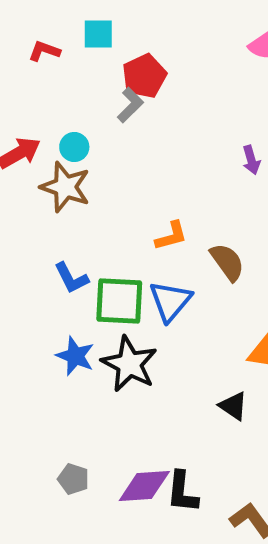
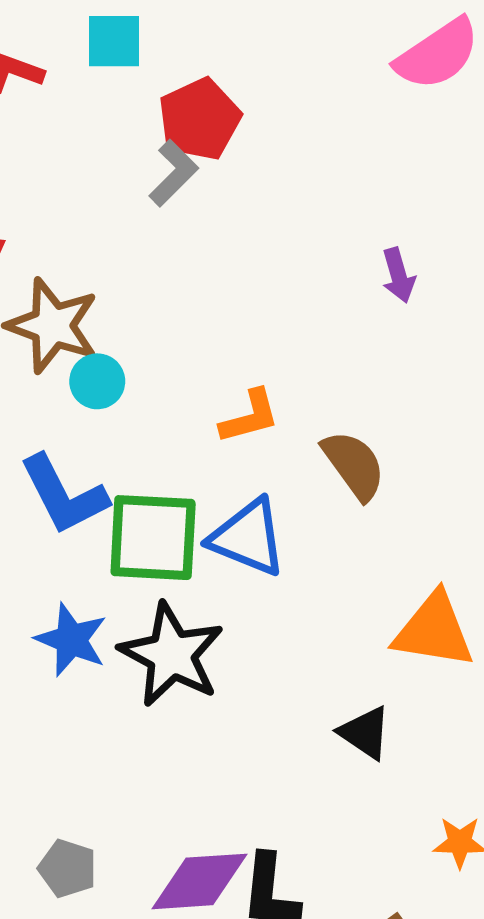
cyan circle: (74, 147) -> (97, 381), moved
blue L-shape: (71, 278) -> (64, 495), size x1.4
blue triangle: (170, 301) -> (248, 538), turned -48

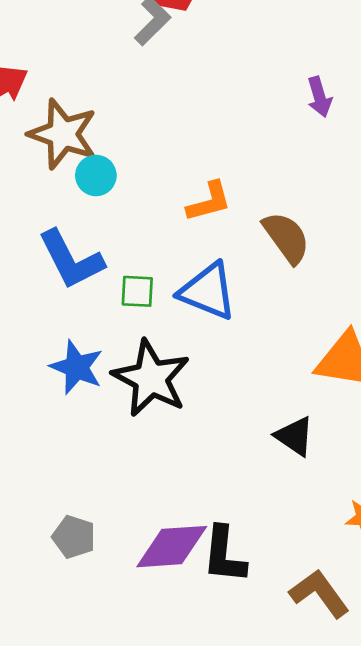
green square: (153, 538) -> (137, 291), size x0.5

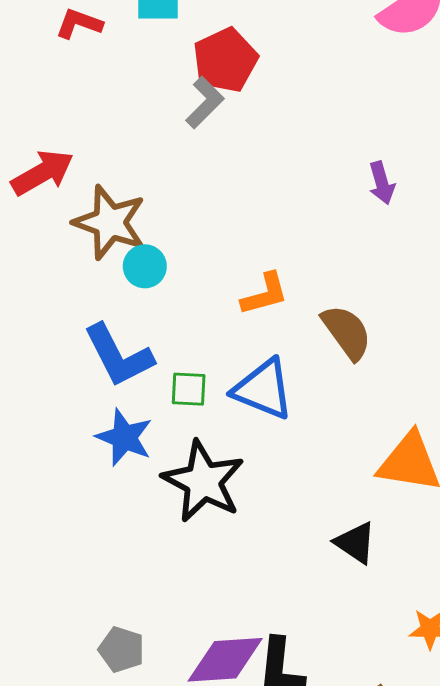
blue star: (77, 367) -> (124, 437), moved

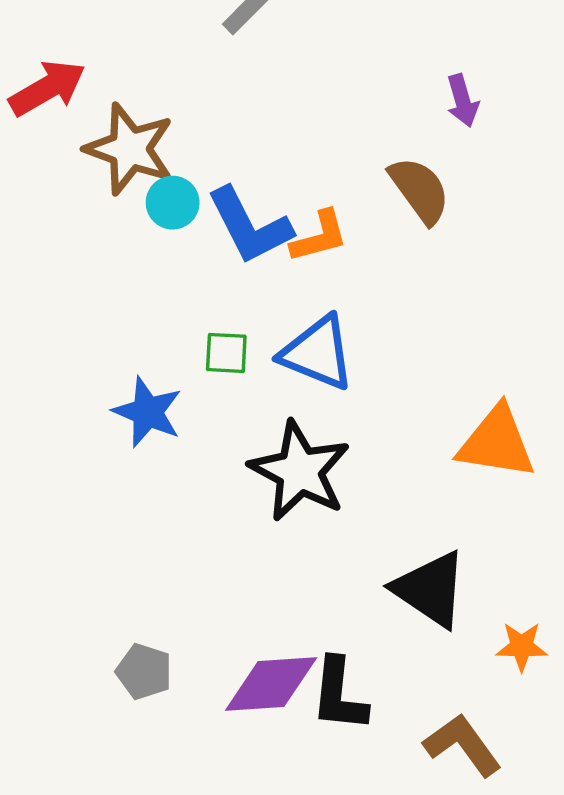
brown semicircle: (347, 332) -> (420, 190), moved
blue L-shape: (118, 356) -> (250, 226), moved
black star: (203, 481) -> (300, 471), moved
black triangle: (355, 543) -> (430, 589), moved, size x1.5

